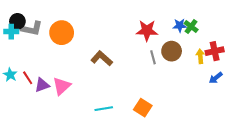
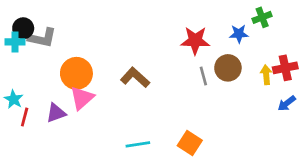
green cross: (191, 26) -> (262, 17), moved, turned 32
orange circle: (62, 33) -> (76, 73), moved
red line: (28, 78) -> (25, 117), moved, turned 48
pink triangle: (62, 86) -> (82, 98), moved

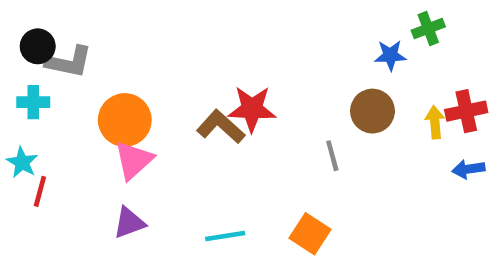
red star: (195, 41) -> (252, 109), moved
cyan cross: (15, 42) -> (33, 102), moved
gray line: (203, 76) -> (332, 156), moved
blue arrow: (287, 103) -> (468, 169), turned 30
purple triangle: (56, 113) -> (129, 223), moved

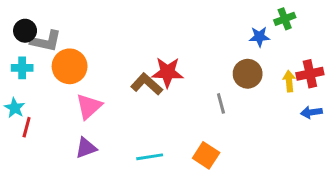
orange circle: (125, 120) -> (70, 66), moved

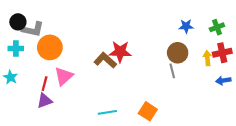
green cross: (285, 19) -> (217, 27), moved
gray line: (221, 103) -> (172, 71), moved
red line: (27, 127) -> (45, 84), moved
purple triangle: (86, 148) -> (45, 101), moved

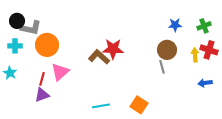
red cross: (222, 53) -> (209, 50), turned 30
blue arrow: (223, 80) -> (205, 83), moved

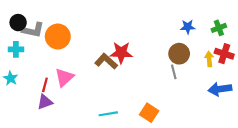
orange circle: (47, 45) -> (58, 37), moved
blue arrow: (205, 83) -> (220, 89), size x1.5

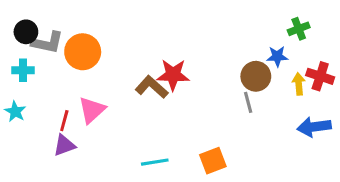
blue star: (188, 27) -> (277, 56), moved
green cross: (219, 28) -> (299, 29), moved
orange square: (149, 113) -> (213, 161), turned 36

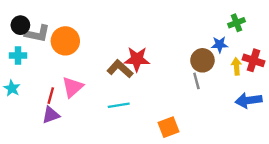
cyan line: (155, 162) -> (119, 105), moved

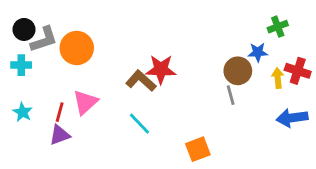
gray L-shape: (37, 34) -> (44, 39), turned -30
cyan star: (12, 88) -> (23, 112), moved
cyan line: (119, 105) -> (139, 124), turned 55

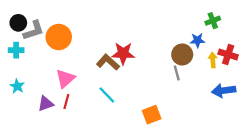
red line: (60, 112) -> (66, 101), moved

